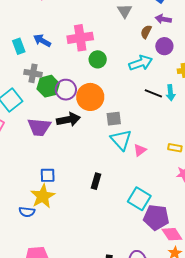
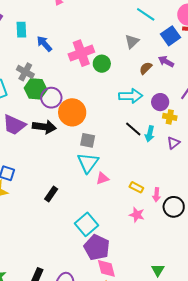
pink cross: (80, 38) -> (81, 53), turned -30
cyan rectangle: (19, 46) -> (21, 30), moved
purple circle: (164, 46) -> (160, 102), moved
green circle: (98, 59) -> (102, 64), moved

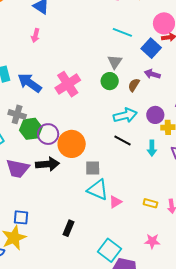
blue arrow: (44, 44) -> (30, 83), size x1.4
green circle: (102, 64) -> (110, 81), moved
black line: (133, 129) -> (122, 141), moved
cyan triangle: (88, 163) -> (98, 190), turned -30
pink star: (137, 215) -> (152, 241), moved

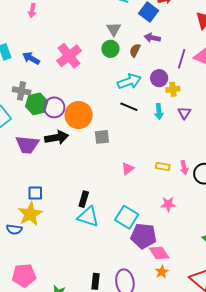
blue arrow: (30, 83) -> (31, 58), size x0.7
cyan triangle: (98, 190) -> (88, 217), moved

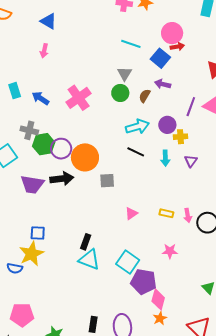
pink diamond: (159, 253) -> (158, 299), turned 45

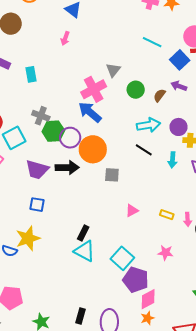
gray triangle: (125, 74) -> (113, 70), moved
blue arrow: (40, 98) -> (90, 112), moved, size x1.4
blue square: (38, 233) -> (37, 205), moved
pink diamond: (158, 299) -> (148, 299), turned 40

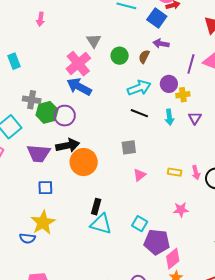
orange circle: (93, 149) -> (84, 162), moved
gray square: (112, 175) -> (129, 147), moved
cyan square: (122, 258) -> (140, 224), size x0.7

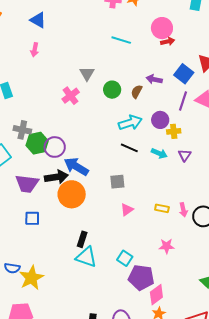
blue square: (157, 18) -> (184, 74), moved
pink cross: (78, 64) -> (71, 96), size x0.7
blue arrow: (79, 87) -> (76, 167), moved
cyan arrow: (169, 117) -> (159, 153), turned -63
yellow star: (43, 223) -> (31, 278), moved

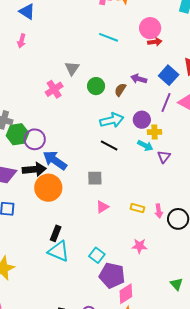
cyan arrow: (159, 153) -> (145, 146), moved

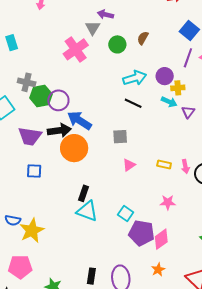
purple arrow: (139, 79) -> (105, 14), moved
pink cross: (54, 89) -> (76, 49), size x1.4
brown semicircle: (120, 90) -> (143, 38), moved
pink diamond: (126, 294) -> (161, 239), moved

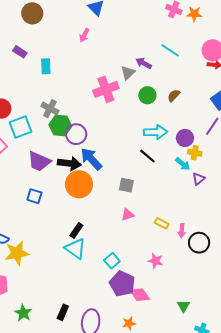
pink diamond: (161, 239) -> (140, 295), turned 75

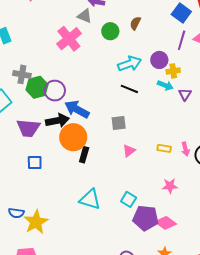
gray triangle: (128, 73) -> (85, 16), turned -35
black rectangle: (76, 230) -> (84, 155), moved

